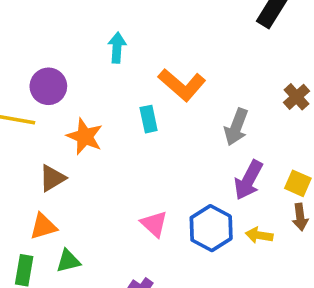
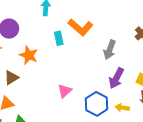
cyan rectangle: (149, 119) -> (59, 38), moved
pink triangle: (154, 224) -> (65, 91), moved, turned 35

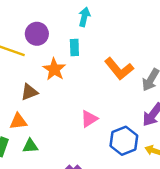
orange L-shape: (81, 27) -> (119, 69), moved
cyan rectangle: (59, 38) -> (74, 48), moved

